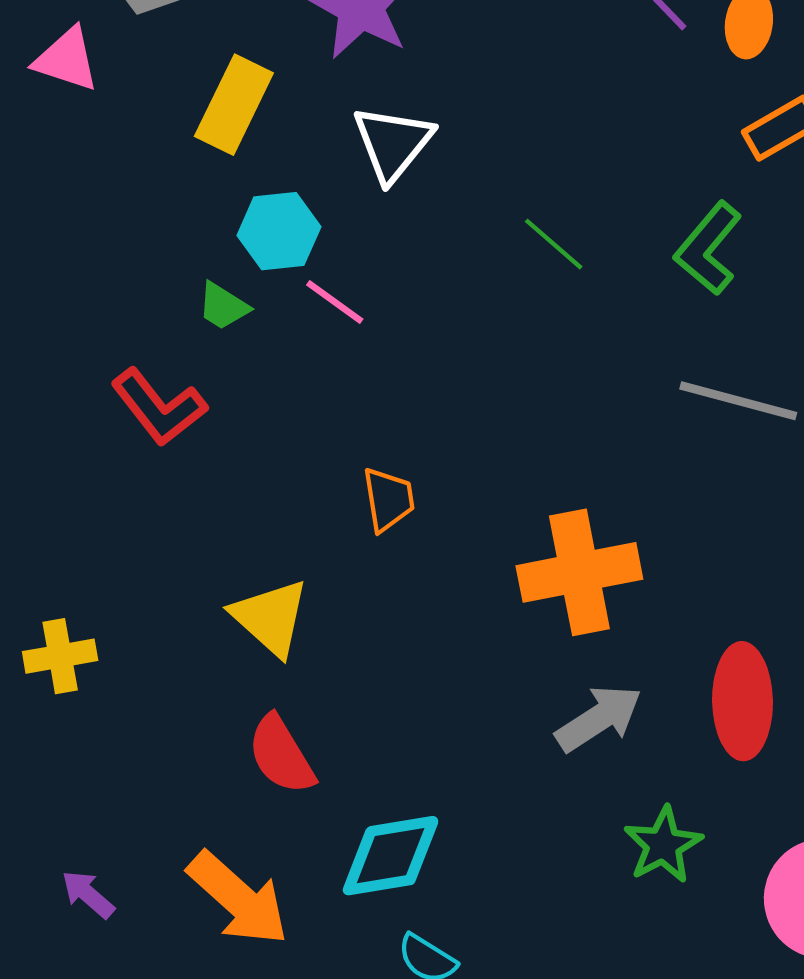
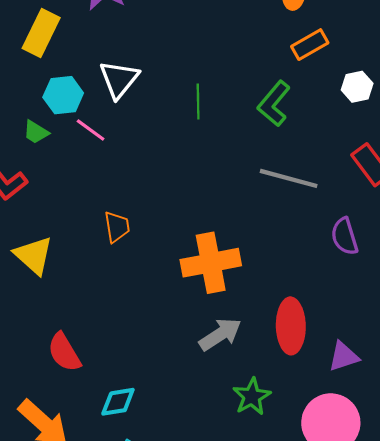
white triangle: (393, 143) -> (119, 79), moved
green line: (554, 244) -> (198, 101), turned 48
yellow triangle: (270, 617) -> (34, 255), moved
cyan diamond: (391, 856) -> (118, 402), size x0.7

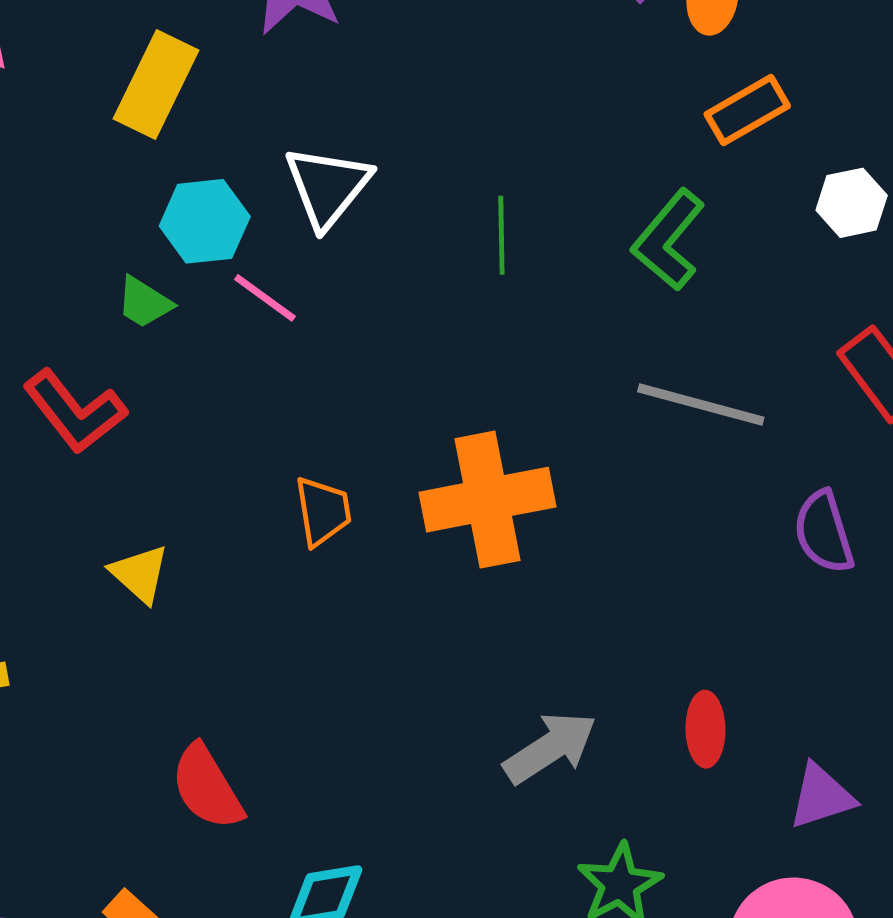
yellow triangle: (34, 255) -> (140, 574), size x0.7
orange cross: (211, 263) -> (488, 500), moved
red ellipse: (291, 326) -> (705, 729), size x0.6

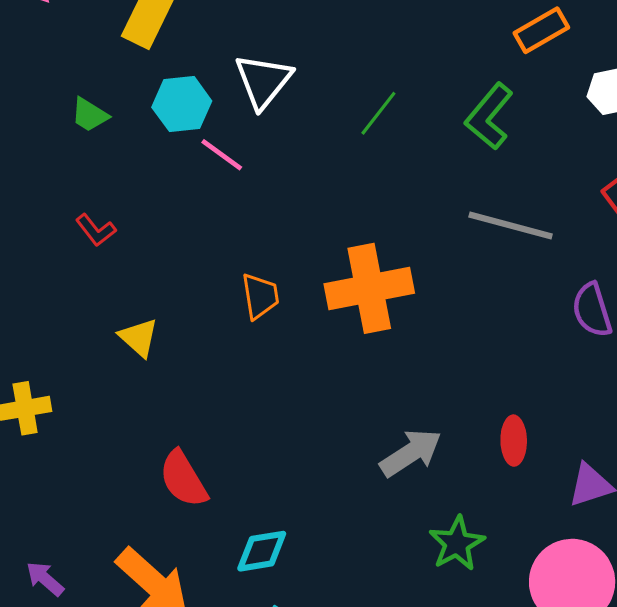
green line: (501, 235) -> (378, 113), turned 39
green trapezoid: (144, 302) -> (90, 115), moved
red L-shape: (75, 411) -> (96, 230), size x0.6

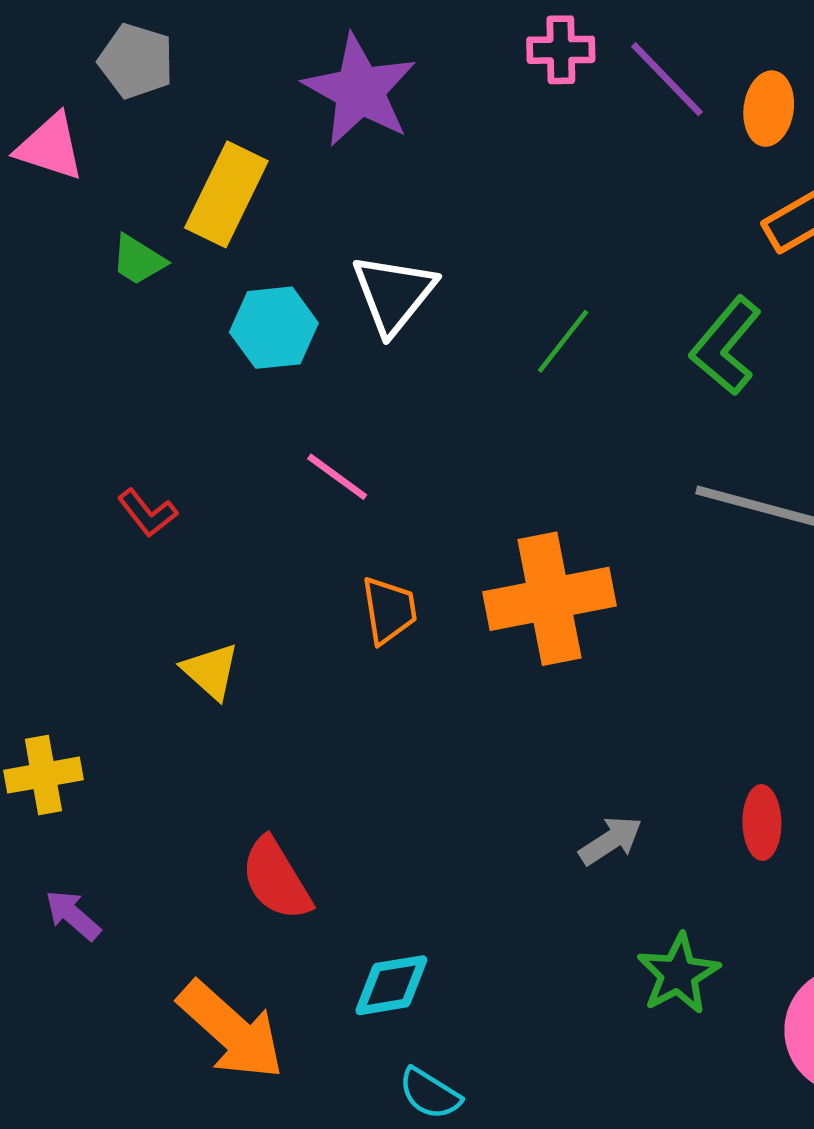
green trapezoid: (90, 115) -> (138, 260), moved
pink line: (222, 155) -> (337, 477), moved
gray arrow: (411, 453) -> (611, 841), size x0.7
purple arrow: (45, 579) -> (73, 915), moved

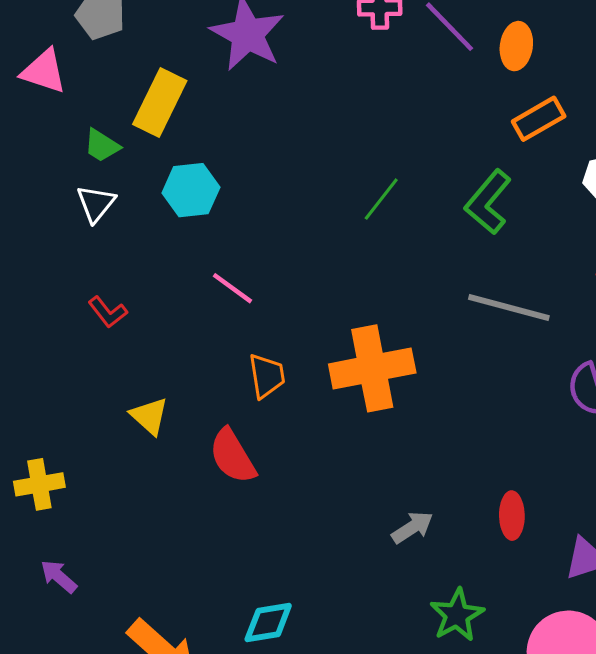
white triangle: (394, 294) -> (96, 204), moved, size x0.7
red semicircle: (276, 879) -> (233, 456), moved

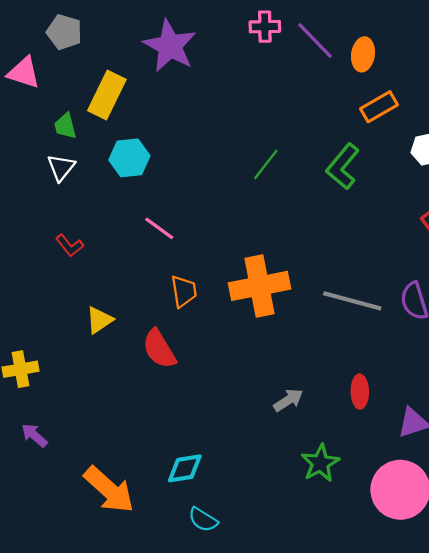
green trapezoid: (102, 146) -> (65, 126), turned 44
gray line: (509, 308) -> (352, 301), moved
yellow triangle: (149, 416) -> (99, 320), turned 44

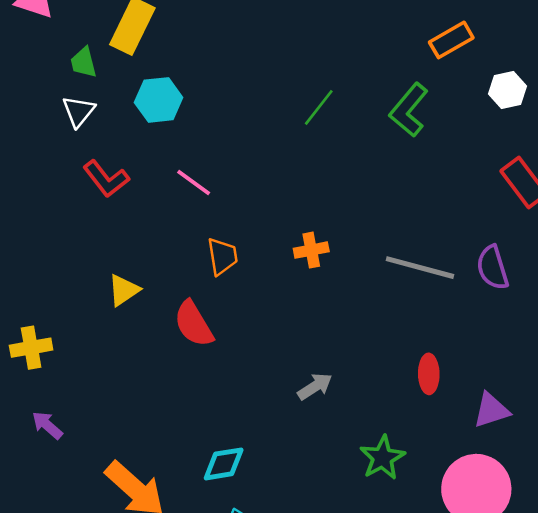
red L-shape: (70, 245) -> (106, 179), moved, size x1.4
orange cross: (259, 286) -> (311, 250), size x0.5
gray arrow: (288, 400) -> (315, 386), moved

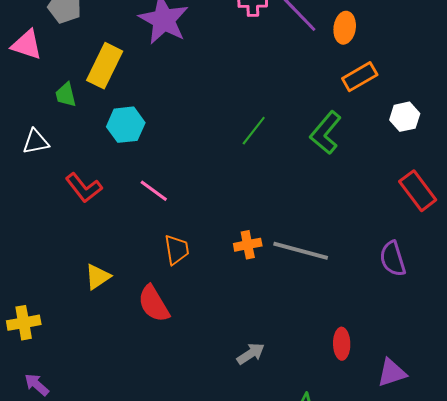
white triangle: (79, 111) -> (36, 142), moved, turned 40
gray line: (420, 268) -> (301, 251), moved

